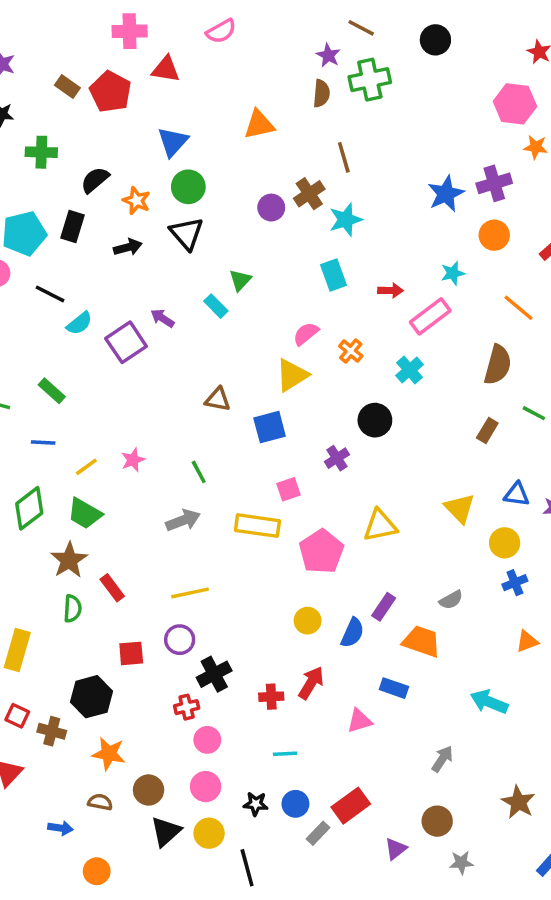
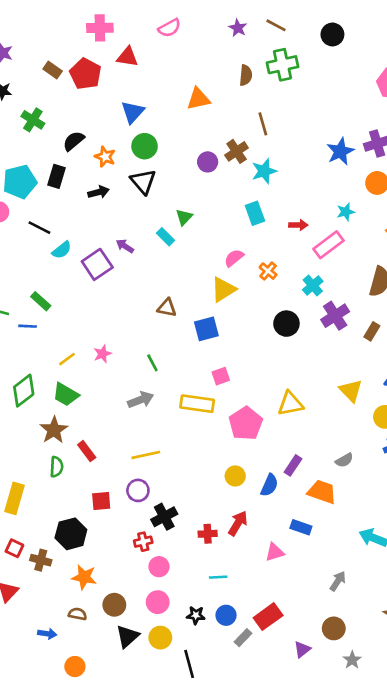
purple star: (328, 55) -> (238, 28), moved
green cross: (41, 152) -> (33, 120), turned 30
blue line: (43, 443) -> (28, 326), moved
purple cross: (337, 458) -> (335, 316), moved, size x1.5
gray star: (461, 863) -> (352, 660), turned -30

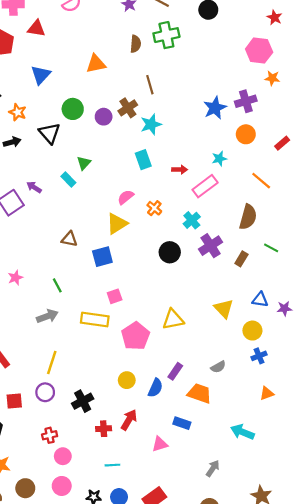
green circle: (145, 146) -> (73, 109), moved
yellow line: (146, 455) -> (52, 363), turned -60
black cross: (164, 517) -> (83, 401), moved

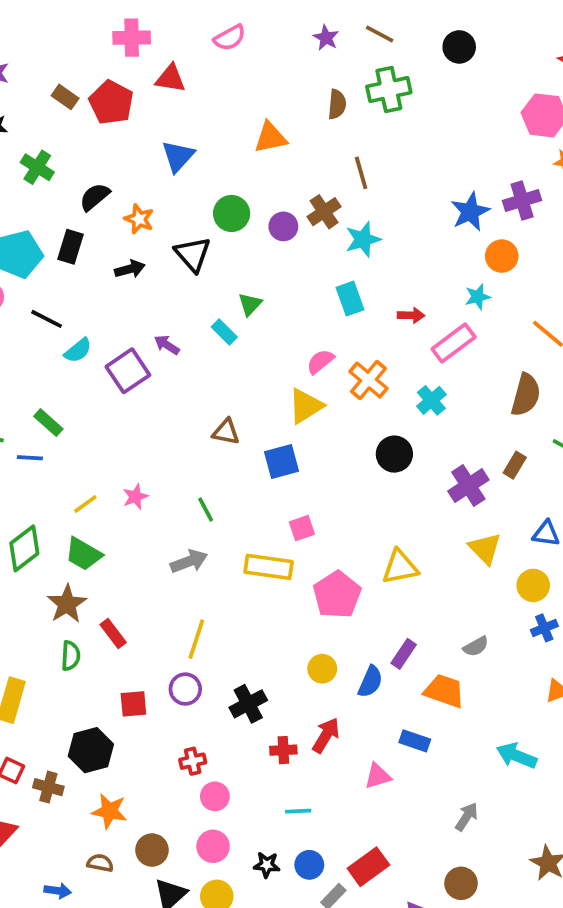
orange circle: (246, 134) -> (502, 256), moved
orange cross: (154, 208) -> (368, 380), size x1.5
purple cross: (211, 246) -> (468, 485), moved

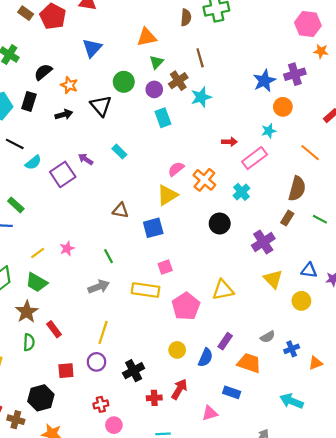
cyan rectangle: (350, 299) -> (163, 118), moved
green triangle: (250, 304) -> (156, 62), moved
brown rectangle: (515, 465) -> (287, 218), moved
blue cross: (544, 628) -> (292, 349), moved

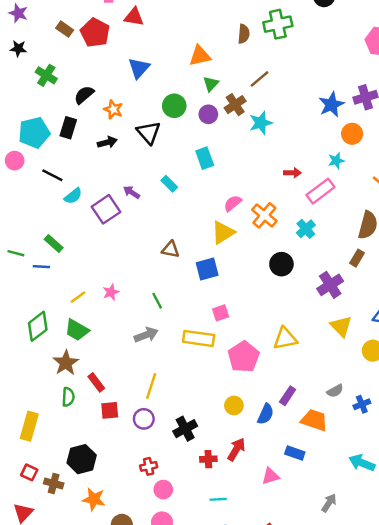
brown line: (200, 58) -> (260, 79), turned 66
cyan rectangle: (163, 118) -> (205, 158), moved
red square: (66, 371) -> (110, 410), moved

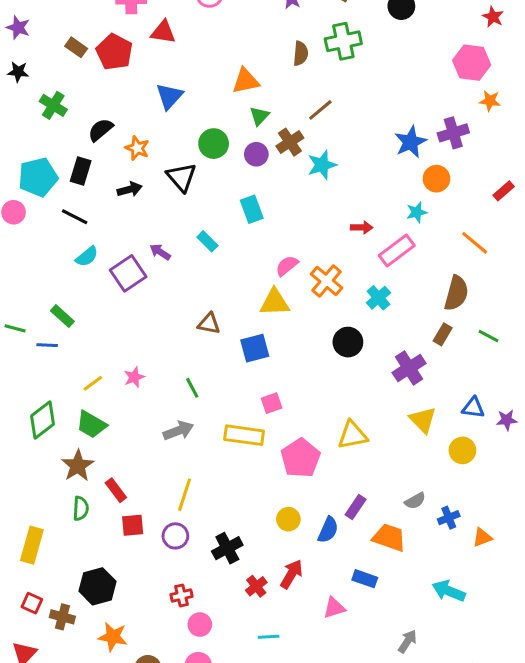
black line: (52, 175) -> (75, 217), moved
yellow triangle: (223, 232) -> (275, 302), turned 30
red cross: (208, 459) -> (256, 586), turned -35

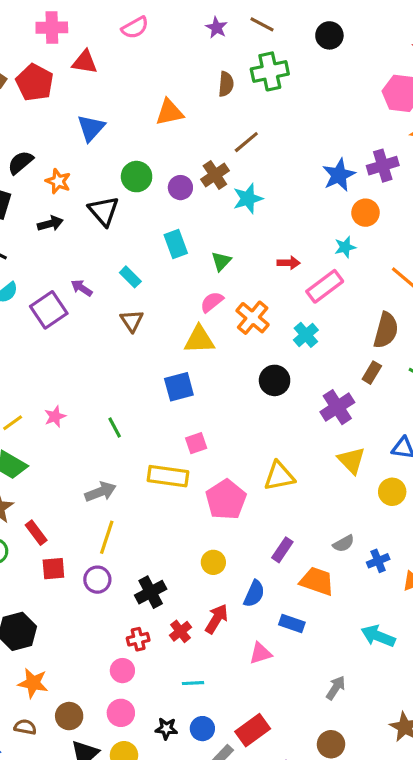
green triangle: (259, 116) -> (221, 261), moved
brown triangle: (209, 324) -> (132, 321), moved, turned 45
gray arrow: (178, 431) -> (100, 492), moved
blue semicircle: (328, 530) -> (254, 594), moved
red cross: (181, 596) -> (138, 639), moved

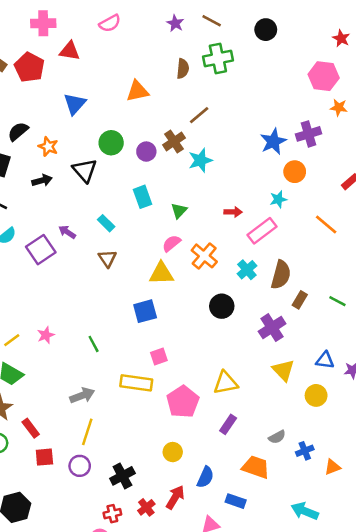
brown semicircle: (386, 330) -> (281, 275), moved
purple rectangle: (282, 550) -> (228, 424), moved

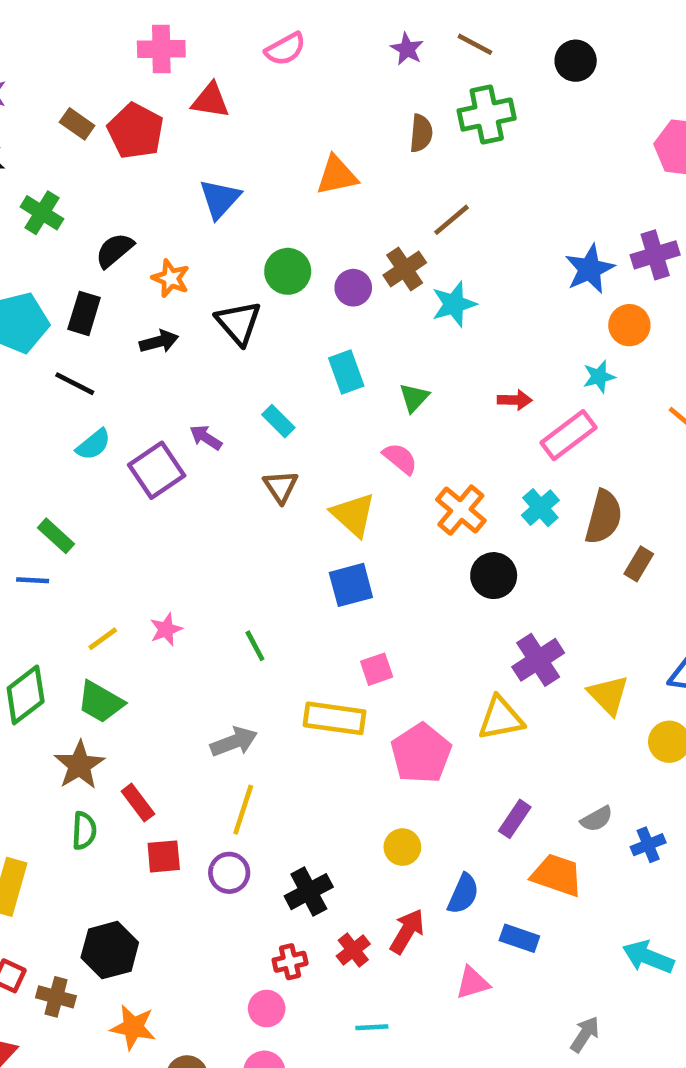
pink semicircle: (171, 243) -> (400, 459), turned 78
orange cross: (204, 256) -> (461, 510), moved
yellow triangle: (161, 273) -> (353, 515), moved, turned 44
purple cross: (272, 328) -> (538, 660), moved
purple rectangle: (228, 424) -> (515, 819), moved

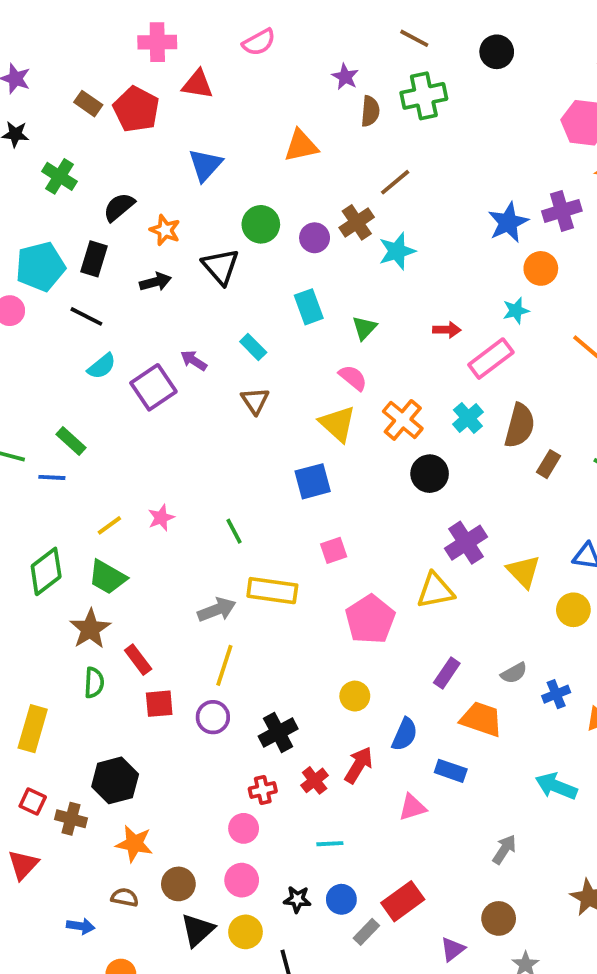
purple star: (407, 49) -> (345, 77), moved
yellow triangle: (353, 515) -> (338, 424), moved
yellow rectangle: (335, 718) -> (272, 591), moved

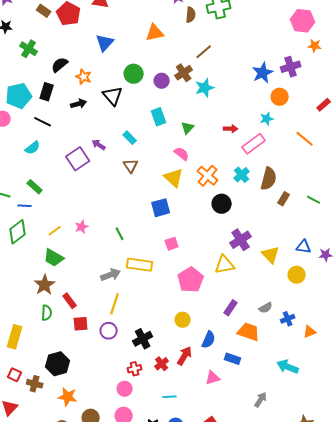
cyan semicircle: (102, 366) -> (33, 148), moved
green diamond: (46, 571) -> (18, 232), moved

